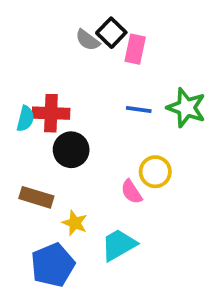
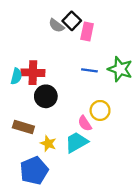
cyan trapezoid: (119, 245) -> (76, 142), moved

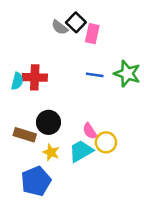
black circle: (46, 96) -> (48, 122), moved
yellow circle: (100, 110) -> (106, 142), moved

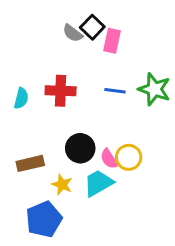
red cross: (35, 77) -> (61, 91), moved
black circle: (48, 122) -> (80, 148), moved
brown rectangle: (25, 135) -> (30, 163), turned -30
yellow circle: (106, 142) -> (129, 157), moved

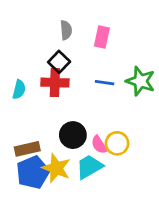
black square: (92, 27) -> (59, 62), moved
gray semicircle: (73, 33) -> (66, 30), turned -132
yellow star: (62, 185) -> (56, 168), size x1.5
blue pentagon: (44, 219) -> (33, 172), moved

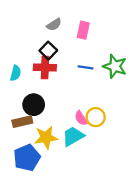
gray semicircle: (66, 30) -> (54, 25), turned 63
black circle: (73, 135) -> (34, 105), moved
yellow star: (56, 168) -> (46, 137), turned -30
blue pentagon: (33, 172) -> (27, 158), moved

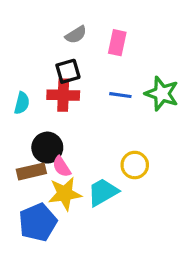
black square: (48, 51) -> (68, 71), turned 30
pink semicircle: (81, 118) -> (62, 167), moved

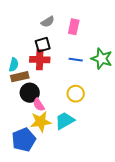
yellow circle: (135, 165) -> (76, 94), moved
brown rectangle: (31, 171) -> (20, 77), moved

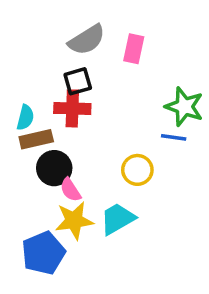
gray semicircle: (48, 22) -> (87, 40), size x1.5
blue line: (76, 60) -> (174, 137), moved

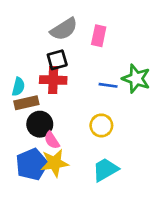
blue line: (174, 137) -> (108, 85), moved
cyan trapezoid: (117, 219) -> (105, 170), moved
blue pentagon: (43, 253) -> (32, 164), moved

